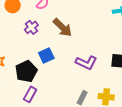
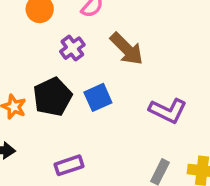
black pentagon: (26, 71) -> (52, 97), moved
purple rectangle: (30, 94) -> (69, 165), turned 42

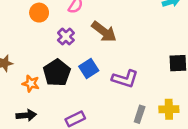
purple L-shape: (168, 111) -> (125, 79), moved

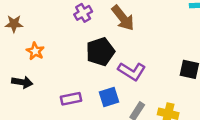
blue square: (89, 69) -> (109, 97), moved
black pentagon: (57, 73) -> (100, 52), moved

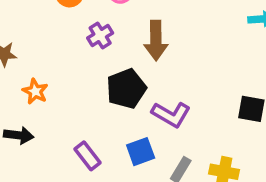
brown arrow: (123, 18) -> (156, 40), turned 40
purple rectangle: (71, 99) -> (88, 156), turned 66

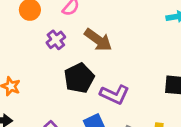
brown arrow: (156, 40) -> (98, 40), turned -48

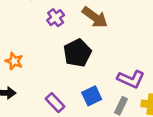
purple L-shape: (115, 94) -> (131, 79), moved

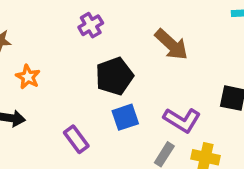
brown arrow: (95, 17) -> (171, 45), moved
blue square: (92, 96) -> (125, 117), moved

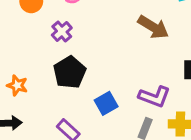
brown arrow: (171, 45) -> (153, 27), moved
black pentagon: (114, 76) -> (70, 72), moved

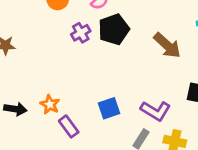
black pentagon: (70, 72) -> (114, 29), moved
orange star: (17, 85) -> (50, 104), moved

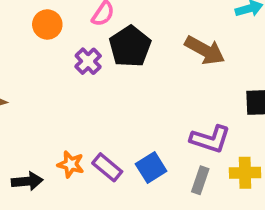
blue square: (109, 108) -> (151, 168), moved
purple rectangle: (69, 126) -> (107, 167), moved

